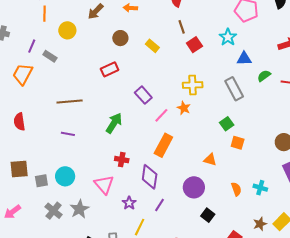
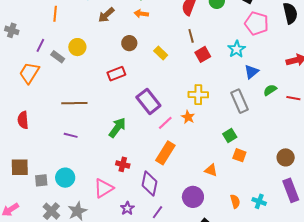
yellow circle: (67, 30) -> (77, 47), moved
blue triangle: (244, 59) -> (251, 72), turned -42
purple rectangle: (143, 95) -> (148, 101), size x1.4
pink triangle: (104, 184) -> (104, 188), turned 35

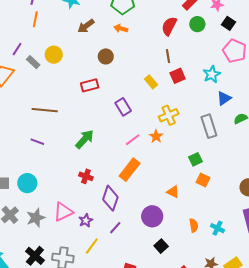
yellow rectangle: (161, 53) -> (151, 82), moved
yellow cross: (198, 95) -> (169, 115), turned -30
purple rectangle: (148, 101) -> (123, 107), moved, size x0.7
pink triangle: (104, 188) -> (63, 212), moved

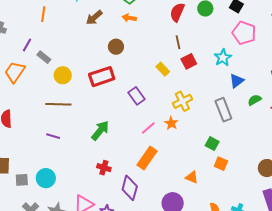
yellow circle: (54, 55) -> (63, 75), moved
red rectangle: (90, 85) -> (102, 77), size x1.4
green square: (195, 159) -> (212, 144), turned -32

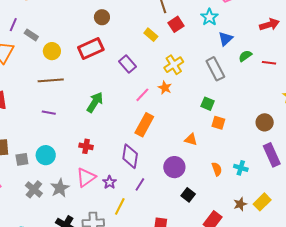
red cross: (104, 168) -> (86, 146), moved

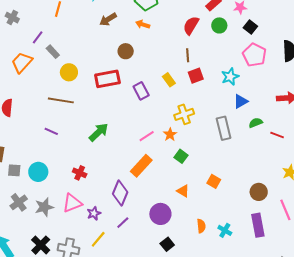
purple rectangle: (127, 64) -> (141, 91), moved
green square: (208, 104) -> (181, 156), moved

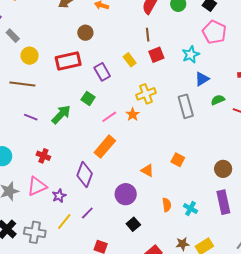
purple line: (51, 131) -> (31, 117), moved
green square: (181, 156) -> (88, 98), moved
purple line: (123, 223) -> (87, 213), moved

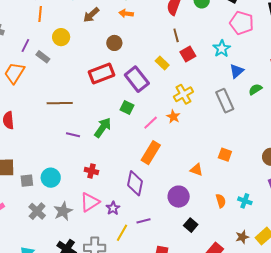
yellow circle: (30, 56) -> (61, 37), moved
purple rectangle: (102, 72) -> (137, 79), size x1.4
purple line: (87, 213) -> (144, 221), turned 40

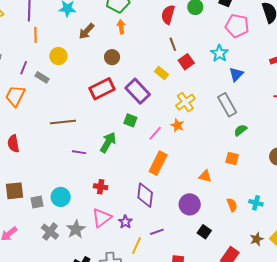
orange arrow: (126, 13) -> (121, 27), turned 80
green semicircle: (255, 89) -> (240, 130), moved

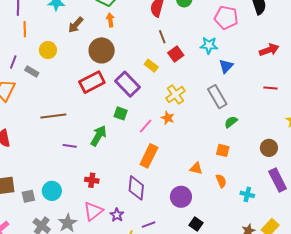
cyan star: (219, 53) -> (209, 45), turned -30
brown circle: (112, 57) -> (102, 50), size x1.6
orange semicircle: (232, 205) -> (221, 181), moved

